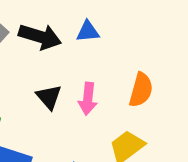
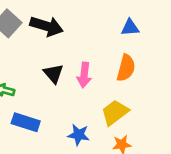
blue triangle: (88, 31) -> (130, 28), moved

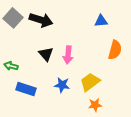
orange semicircle: (126, 68) -> (115, 50), moved
blue star: (79, 135) -> (62, 85), moved

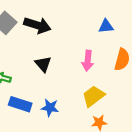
pink arrow: (68, 55) -> (88, 61), moved
blue star: (62, 85) -> (50, 108), moved

